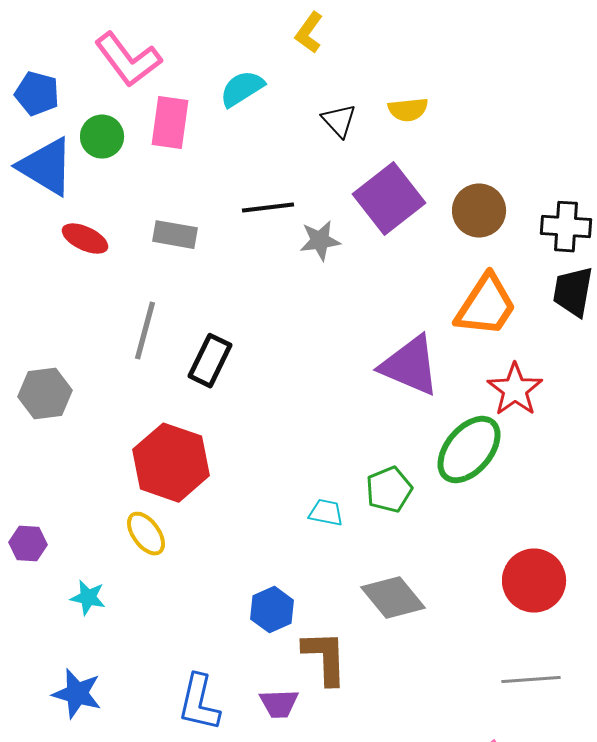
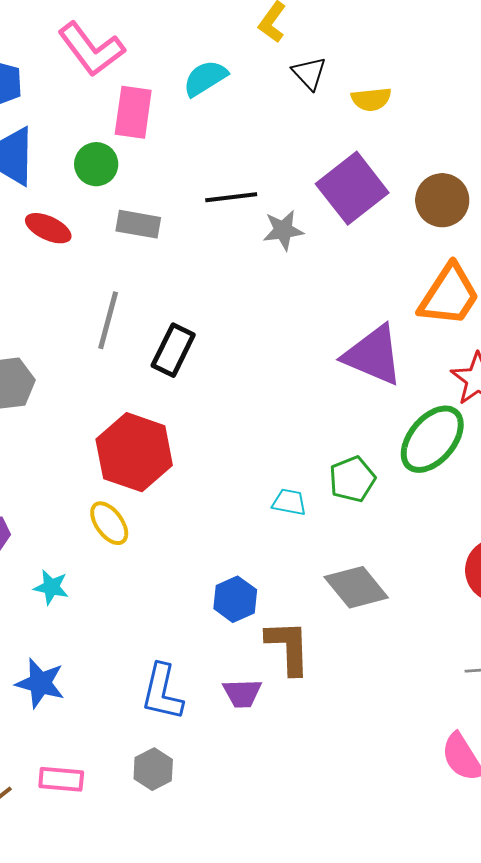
black triangle: (339, 121) -> (309, 73), moved
green circle: (102, 137) -> (96, 164), moved

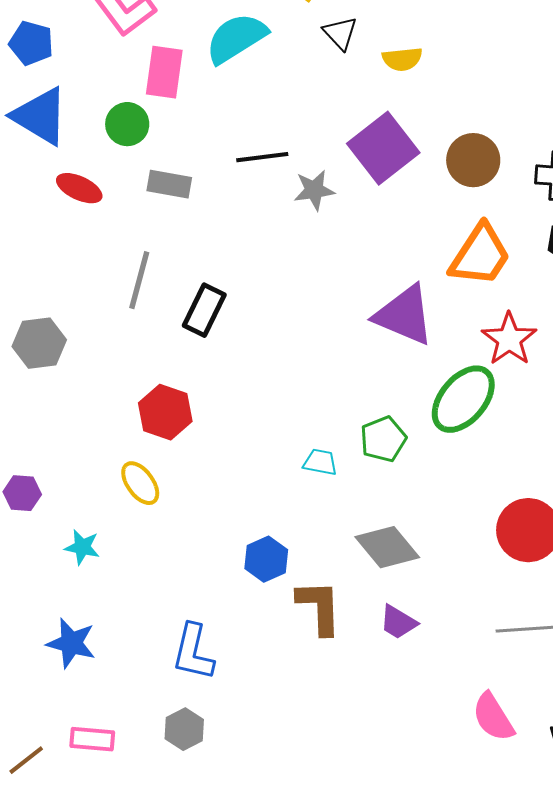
cyan semicircle: (205, 78) -> (236, 38), size x1.4
red hexagon: (134, 452) -> (165, 412), size x0.7
purple trapezoid: (242, 693) -> (398, 622), moved, turned 33

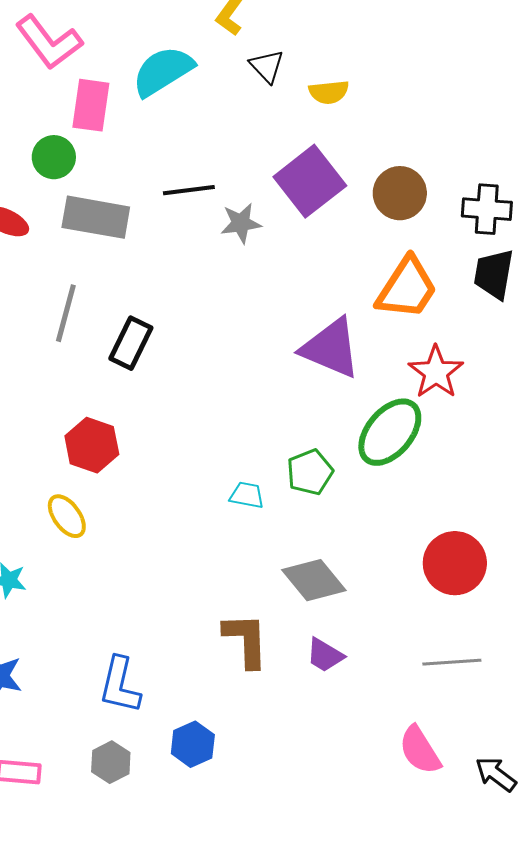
gray rectangle: (169, 184) -> (96, 217), size x1.5
blue hexagon: (266, 559) -> (193, 744), moved

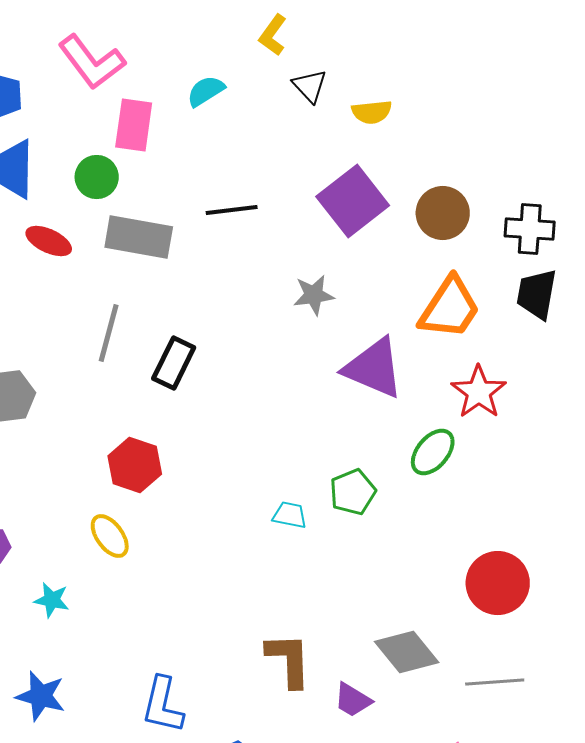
cyan semicircle: (163, 71) -> (206, 91), size x0.6
gray star: (241, 223) -> (314, 295), moved
green ellipse: (390, 432) -> (433, 452), size x0.7
gray diamond: (314, 580) -> (407, 652), moved
purple trapezoid: (325, 655) -> (353, 700), moved

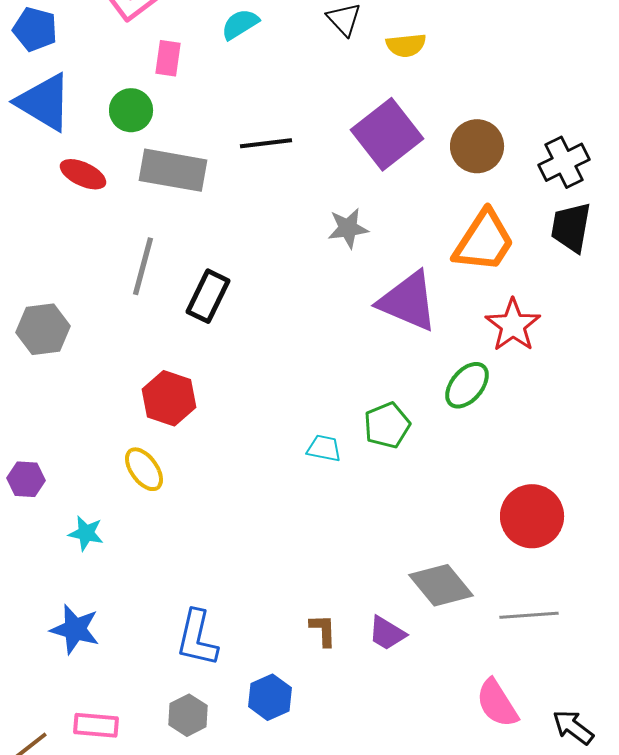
pink rectangle: (134, 125) -> (168, 58), size x0.7
black cross: (530, 229) -> (564, 162), turned -30
brown L-shape: (289, 660) -> (323, 630), moved, size x0.6

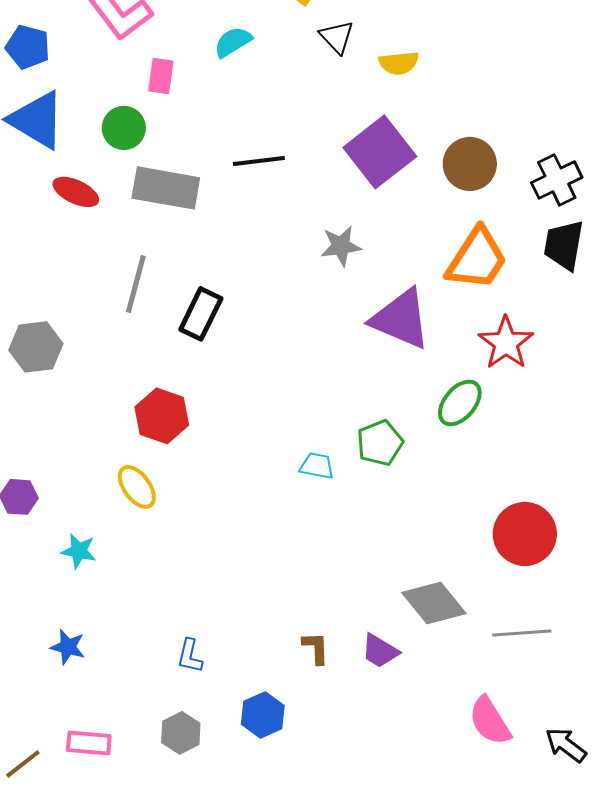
blue star: (75, 629) -> (68, 647), size x0.7
blue L-shape: (197, 638) -> (190, 656), size x0.6

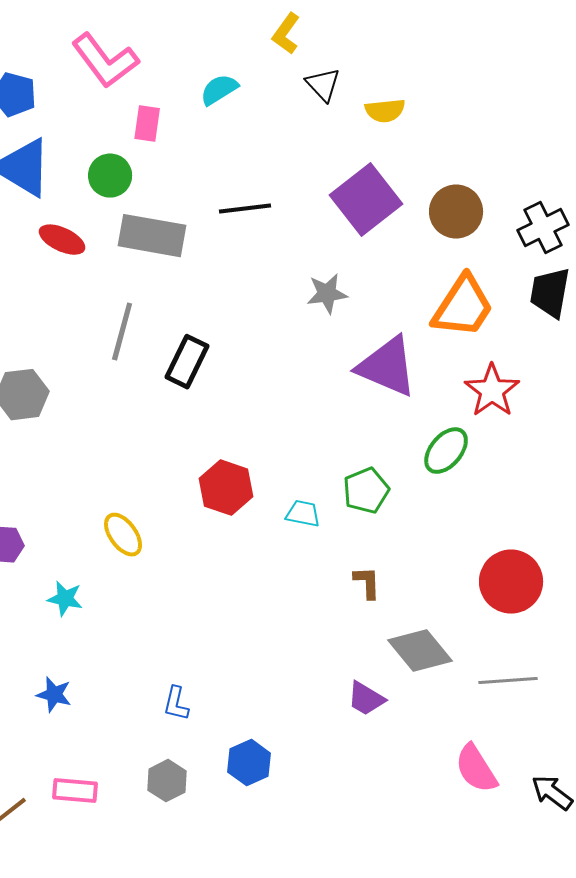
red hexagon: (162, 416) -> (226, 488), moved
brown L-shape: (316, 648) -> (367, 583), moved

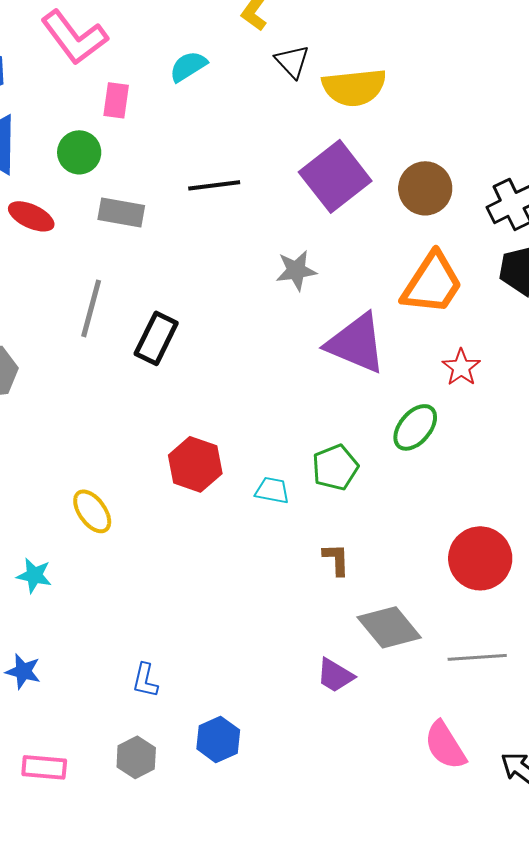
yellow semicircle: (385, 111) -> (354, 87), size x1.6
gray rectangle: (152, 236) -> (121, 212), size x0.7
red star: (492, 391) -> (461, 367), size x0.7

